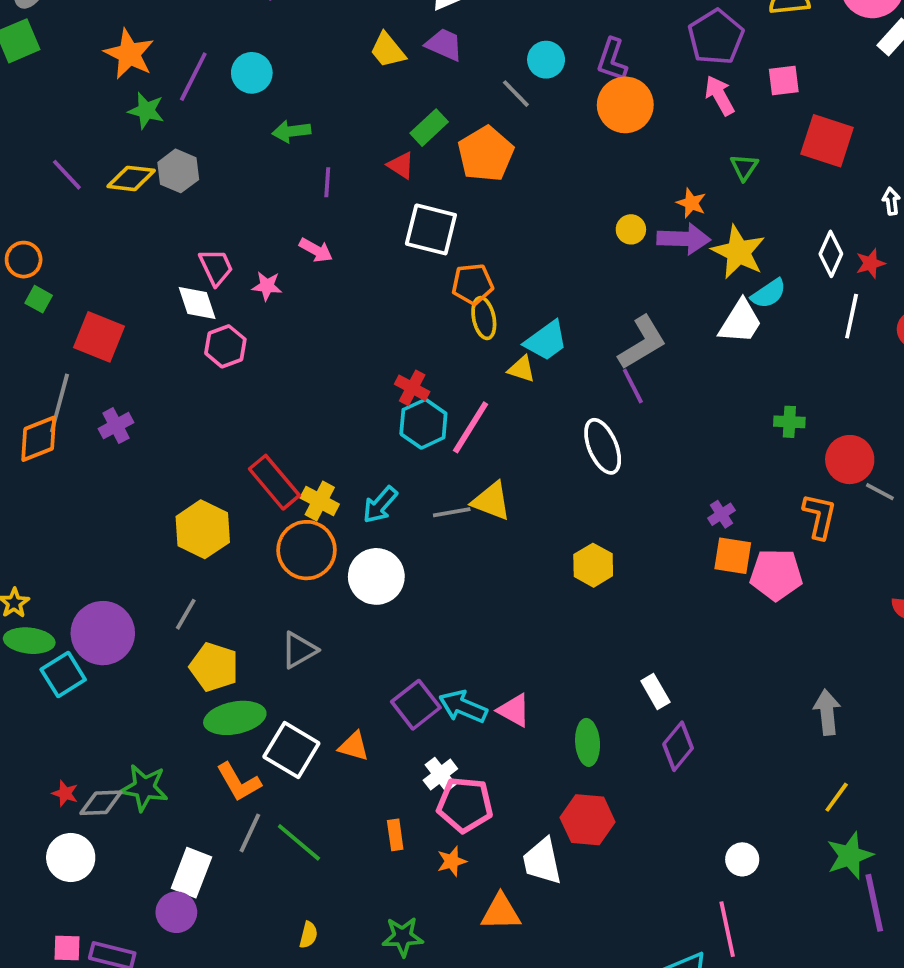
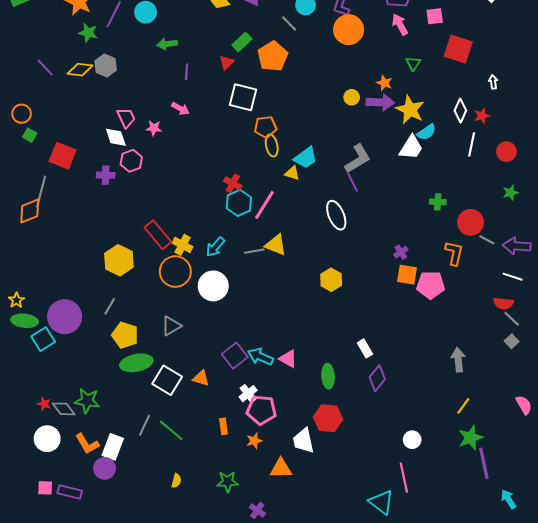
red triangle: (401, 165) -> (227, 62), turned 42
purple cross: (116, 426) -> (106, 175), moved, turned 30
orange L-shape: (239, 782) -> (87, 444), moved
gray diamond: (101, 803) -> (64, 409), turned 55

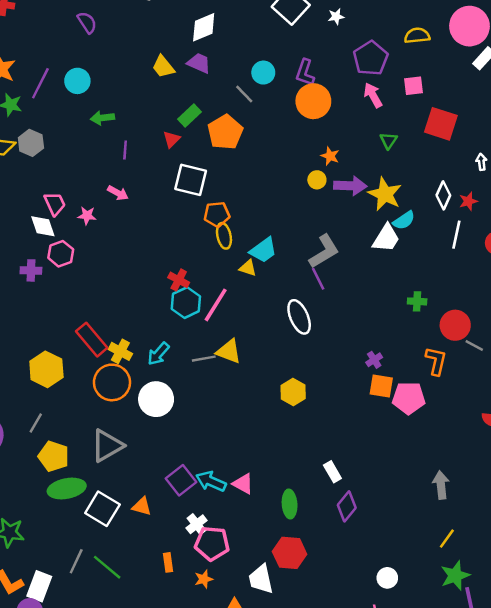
orange star: (384, 83) -> (330, 156), moved
gray triangle: (171, 326) -> (107, 446), size x1.4

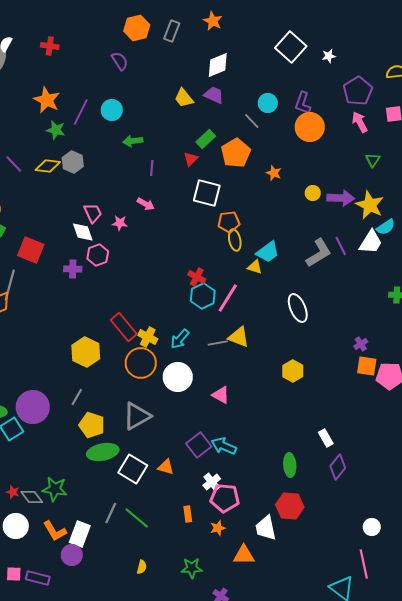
orange star: (330, 156) -> (274, 173), moved
purple line: (318, 279) -> (341, 246), moved
pink triangle: (243, 484) -> (221, 395), moved

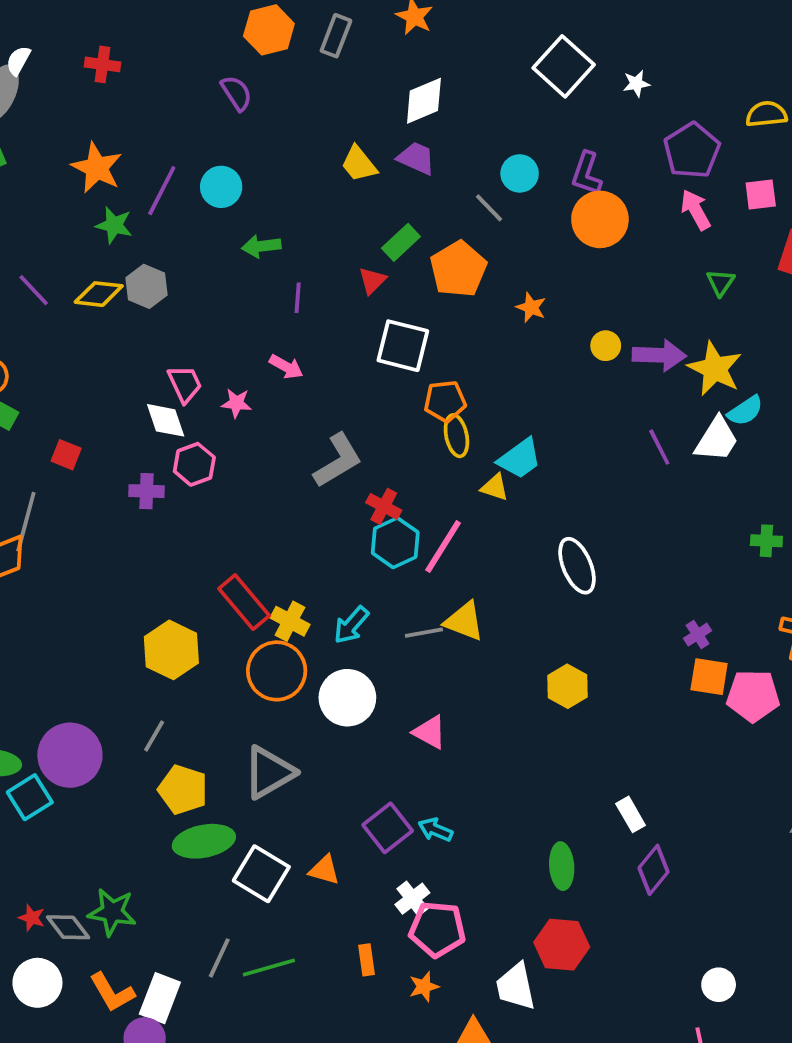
red square: (31, 250) -> (66, 455), size x0.6
gray L-shape: (319, 253) -> (338, 460), moved
cyan arrow: (224, 446) -> (435, 830), size x0.7
green line: (137, 518) -> (269, 967), turned -56

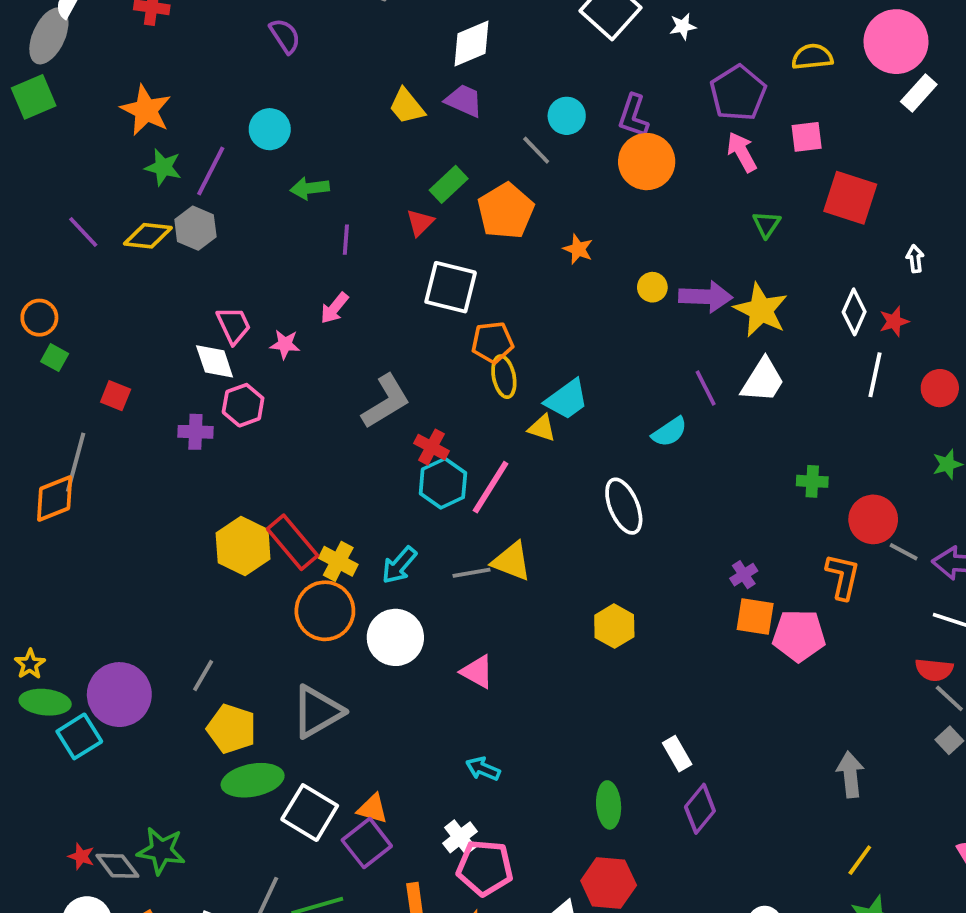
purple line: (162, 191) -> (211, 171), moved
pink arrow: (286, 367) -> (334, 308), turned 100
cyan semicircle: (745, 411) -> (669, 432), moved
yellow hexagon: (171, 650) -> (243, 546), moved
purple square: (388, 828) -> (367, 843), moved

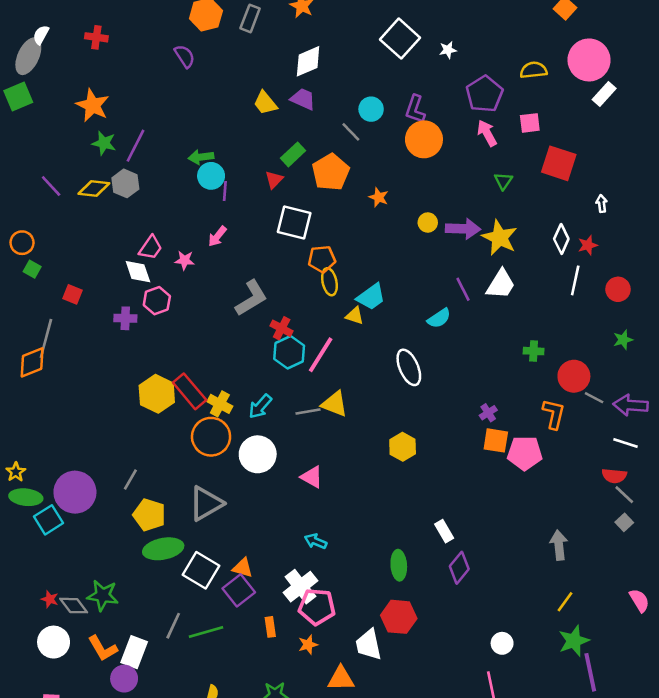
cyan circle: (270, 129) -> (211, 176), moved
pink trapezoid: (234, 325) -> (151, 248), turned 60
white cross: (460, 837) -> (300, 587), size x1.5

